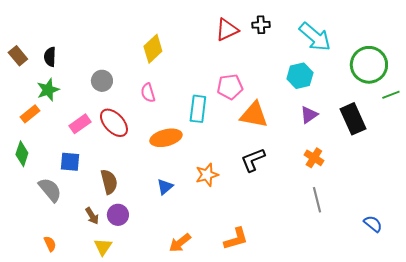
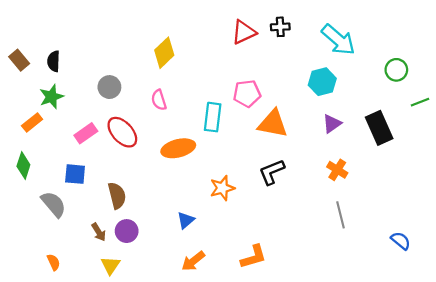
green circle: (369, 65) -> (396, 70), size x0.6
blue triangle: (165, 187) -> (186, 220), moved

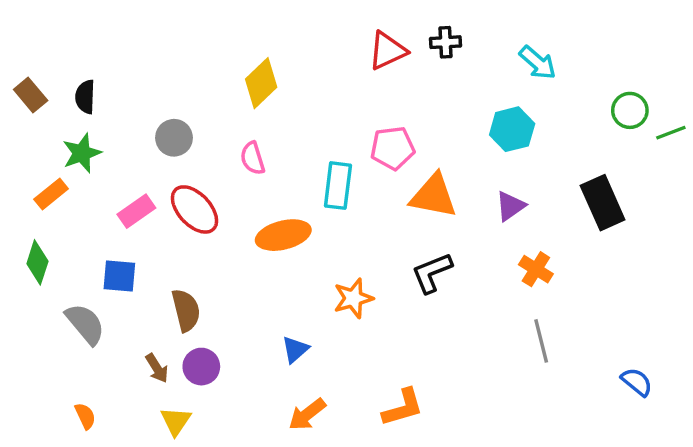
cyan arrow: (338, 40) -> (538, 63), size x0.7
green line: (420, 102) -> (671, 133), moved
purple triangle: (332, 124) -> (510, 206), moved

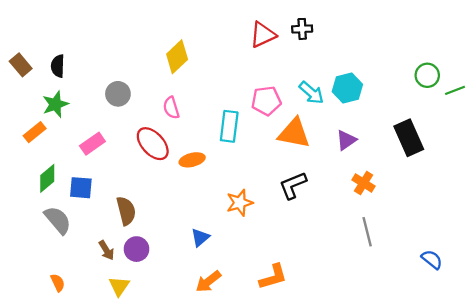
cyan arrow: (538, 63) -> (311, 93), moved
red ellipse: (194, 209) -> (153, 144), moved
orange ellipse: (283, 235) -> (192, 160), size x0.7
green diamond: (37, 262) -> (47, 178), moved, turned 32

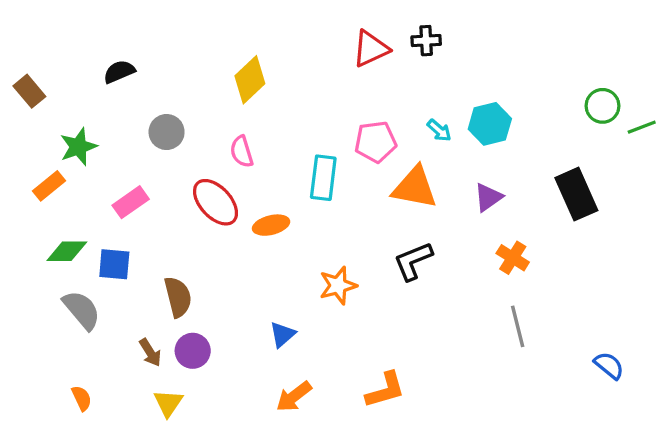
black semicircle: (58, 66) -> (119, 72), moved, turned 65
cyan arrow: (311, 93) -> (439, 130), size x0.7
green diamond: (47, 178) -> (67, 251), turned 40

